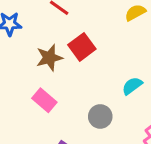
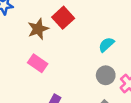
gray circle: (100, 116) -> (106, 75), moved

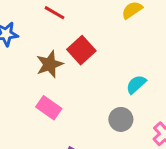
gray circle: (106, 75) -> (121, 119), moved

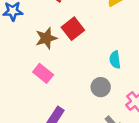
cyan semicircle: (136, 84) -> (115, 60), turned -60

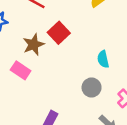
pink rectangle: (43, 73) -> (21, 70), moved

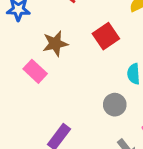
red square: (59, 33) -> (106, 36), moved

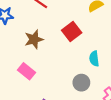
pink rectangle: (35, 71) -> (26, 71), moved

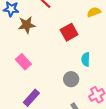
brown star: (34, 39) -> (27, 25), moved

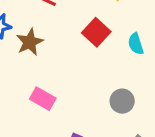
cyan semicircle: (86, 59) -> (136, 44), moved

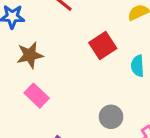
brown star: (30, 42) -> (30, 55), moved

